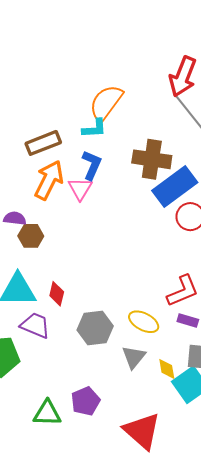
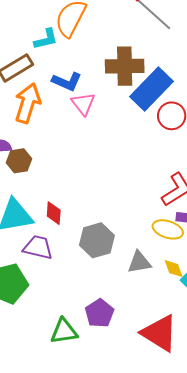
cyan L-shape: (94, 128) -> (46, 39), moved
blue L-shape: (92, 165) -> (67, 82), turned 100
pink triangle: (80, 189) -> (83, 104), moved
yellow ellipse: (144, 322) -> (168, 229), moved
gray triangle: (134, 357) -> (139, 262), turned 50

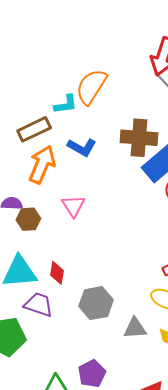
pink triangle: (83, 104) -> (73, 206), moved

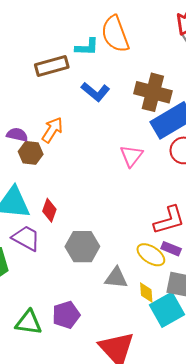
orange semicircle: (91, 87) -> (115, 34), turned -63
orange arrow: (42, 164) -> (52, 130), moved, size x0.7
pink triangle: (73, 206) -> (131, 156), moved

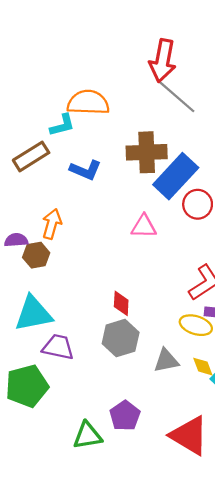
orange semicircle: (115, 34) -> (88, 103), turned 129
pink triangle: (131, 156) -> (144, 226), turned -50
red diamond: (49, 210) -> (121, 303), moved

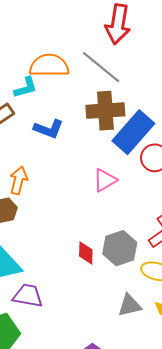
gray line: (175, 96) -> (101, 67), moved
pink triangle: (144, 226) -> (105, 180), turned -30
gray hexagon: (121, 338) -> (120, 248), moved

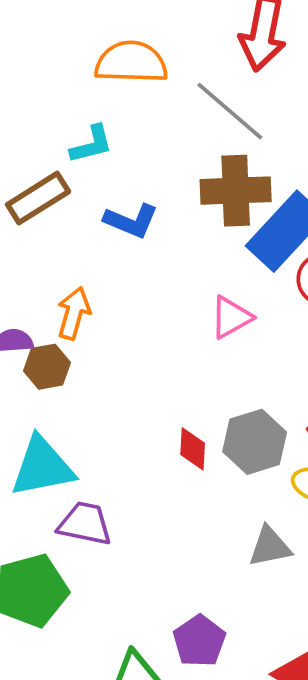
orange semicircle: (49, 66) -> (131, 62), moved

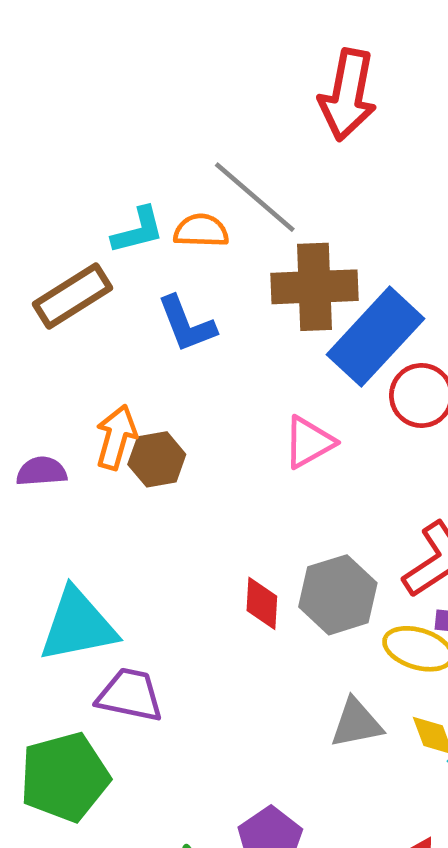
orange semicircle: (131, 62) -> (201, 231), moved, size x0.6
gray line: (230, 111) -> (255, 197), moved
blue L-shape: (131, 221) -> (186, 324), turned 46
brown hexagon: (47, 367) -> (157, 459), moved

